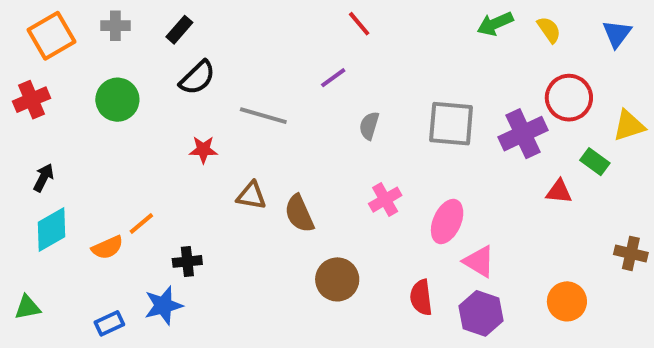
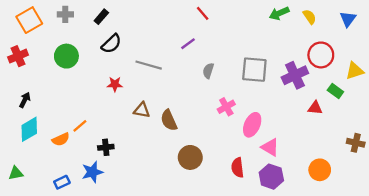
pink cross: (385, 200) -> (226, 107), moved

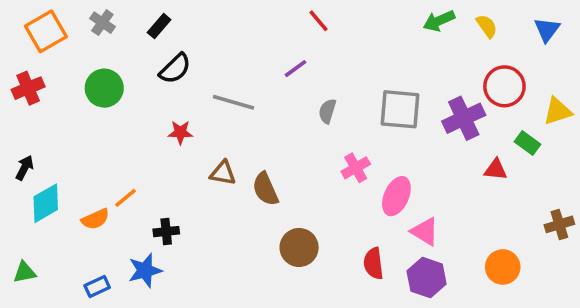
gray cross: (65, 14) -> (102, 23), turned 35
black arrow: (25, 100) -> (25, 168), moved
brown cross: (356, 143) -> (559, 224), turned -30

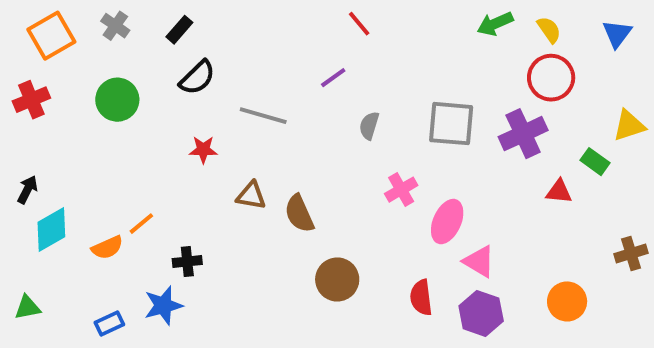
red circle: (504, 86) -> (551, 78), moved

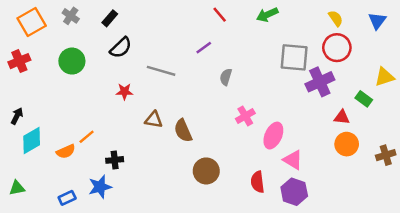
green arrow: (495, 24) -> (267, 15), moved
gray square: (451, 124) -> (294, 57), moved
orange circle: (567, 301) -> (347, 144), moved

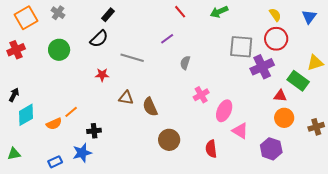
black rectangle: (110, 18) -> (108, 15), moved
green rectangle: (364, 99) -> (298, 81), size x1.5
purple hexagon: (294, 192) -> (271, 149), moved

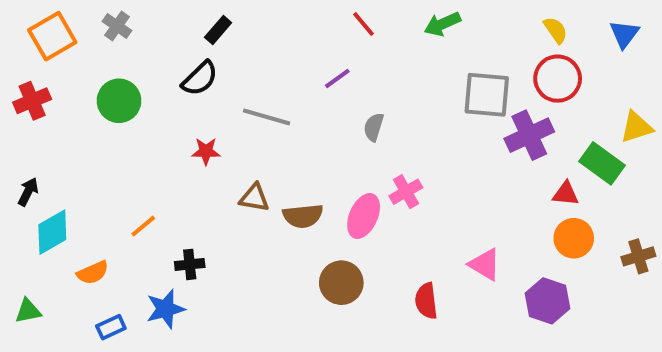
brown semicircle: (150, 107) -> (303, 216), turned -72
pink ellipse: (224, 111) -> (364, 216), moved
orange semicircle: (54, 124) -> (93, 273), moved

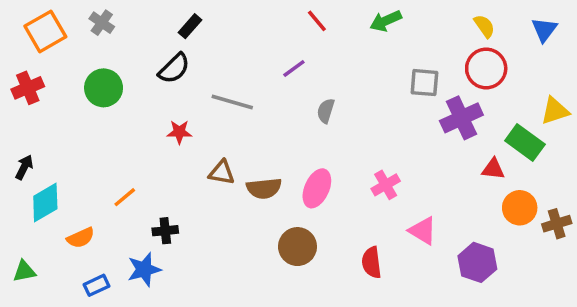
gray square: (487, 95) -> (424, 83), size x0.7
pink cross: (406, 192) -> (386, 185), moved
orange circle: (574, 238) -> (520, 208), moved

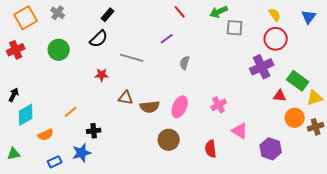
gray square: (424, 83) -> (235, 28), moved
yellow triangle: (555, 111) -> (315, 98), moved

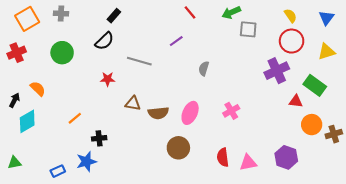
gray cross: (58, 13) -> (61, 14), turned -32
gray semicircle: (185, 63) -> (204, 69), moved
yellow triangle: (315, 98) -> (326, 52), moved
pink triangle: (240, 131) -> (248, 163), moved, turned -42
orange semicircle: (46, 135) -> (38, 89), moved, turned -112

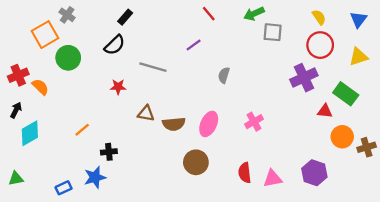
gray cross: (61, 14) -> (67, 15), turned 32
orange square: (27, 19) -> (45, 35), moved
red cross: (17, 53) -> (18, 75), moved
orange semicircle: (38, 89) -> (40, 87), moved

